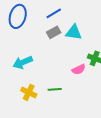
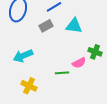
gray rectangle: (54, 32) -> (46, 26), moved
green line: (55, 89) -> (62, 73), moved

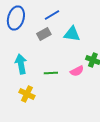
cyan arrow: (23, 56) -> (21, 64), turned 102
green line: (62, 73) -> (51, 73), moved

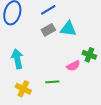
gray rectangle: (44, 34) -> (48, 30), moved
green line: (51, 73) -> (52, 82), moved

